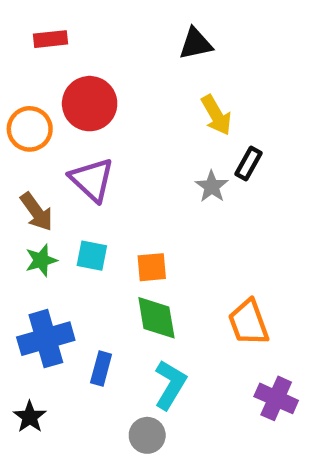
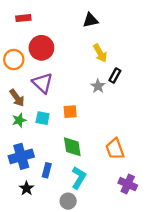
orange square: (152, 267) -> (70, 112), moved
black star: (30, 417) -> (27, 188), moved

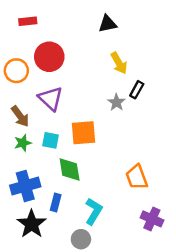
orange square: (70, 112) -> (83, 133), size x1.5
green diamond: (72, 147) -> (70, 170), moved
black star: (27, 188) -> (32, 224), size x1.6

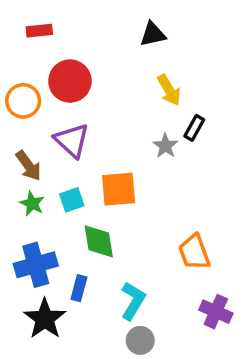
cyan square: (51, 140) -> (72, 200), turned -30
green star: (23, 143) -> (32, 204), turned -30
gray circle: (81, 239) -> (140, 340), moved

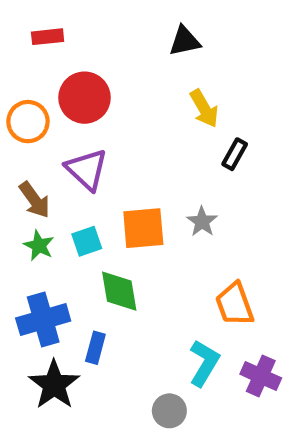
gray star: (165, 146) -> (202, 222), moved
cyan L-shape: (133, 301) -> (204, 363), moved

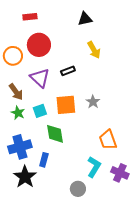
red rectangle: (48, 37) -> (30, 17), moved
black rectangle: (235, 154) -> (68, 71), moved, turned 40

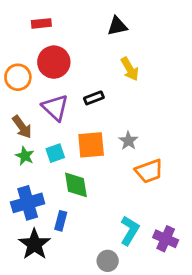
orange trapezoid: (108, 140) -> (149, 171), moved, turned -90

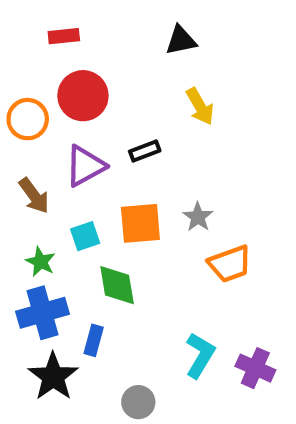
purple triangle: (55, 108) -> (85, 166), turned 48
green star: (25, 156) -> (40, 262), moved
gray circle: (108, 261) -> (138, 402), moved

